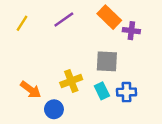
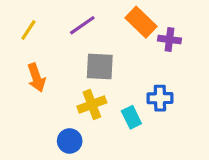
gray square: (107, 61) -> (100, 66), moved
orange arrow: (31, 90) -> (36, 78), moved, turned 35
blue cross: (126, 92) -> (160, 98), moved

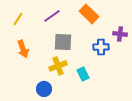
purple cross: (169, 40) -> (120, 34), moved
blue cross: (160, 98) -> (101, 47), moved

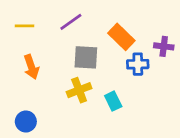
orange rectangle: (89, 14) -> (121, 37), moved
yellow line: (18, 19) -> (24, 26), turned 56
blue circle: (44, 89) -> (26, 122), moved

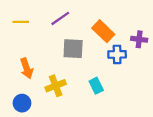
orange arrow: (31, 67) -> (27, 68), moved
yellow cross: (79, 90) -> (56, 86), moved

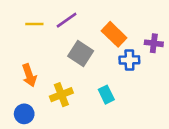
yellow line: (21, 22) -> (34, 24), moved
gray square: (73, 49) -> (81, 54), turned 30

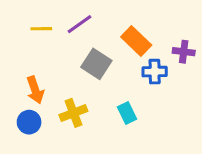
blue circle: (24, 114) -> (29, 122), moved

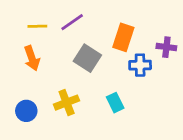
orange rectangle: (136, 41) -> (123, 37), turned 64
orange arrow: (35, 90) -> (32, 58), moved

